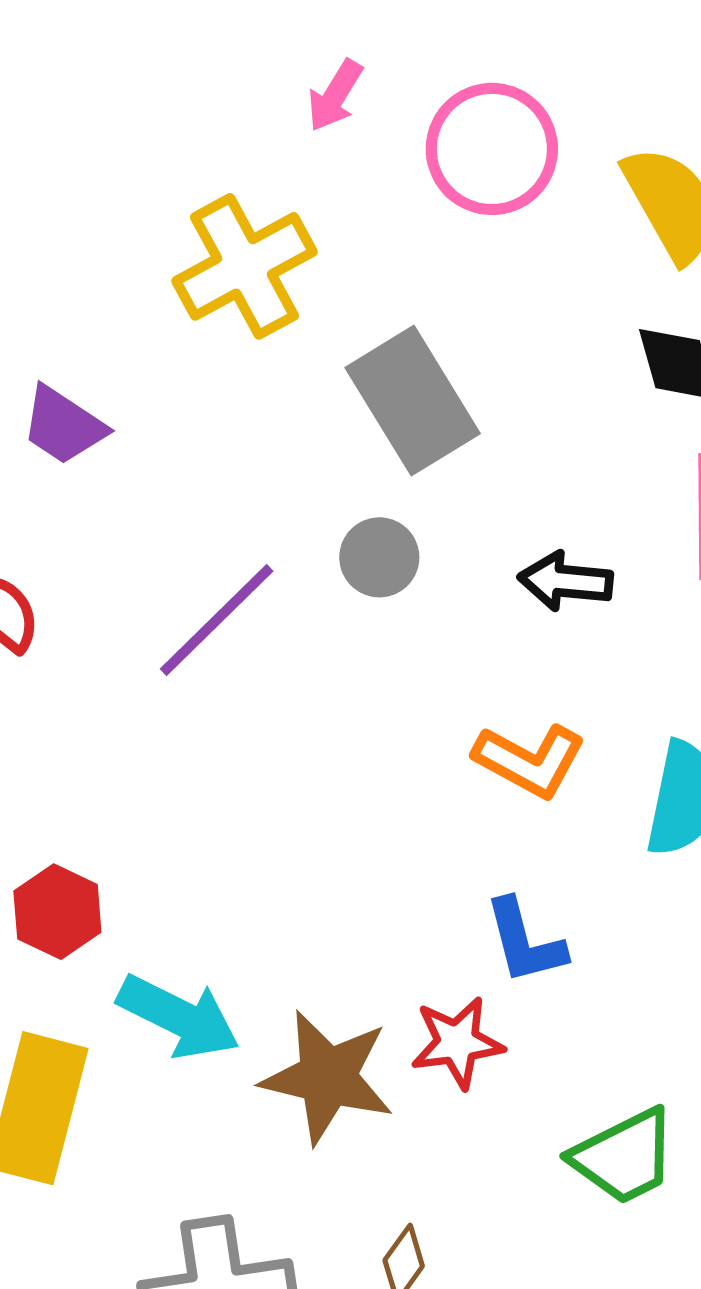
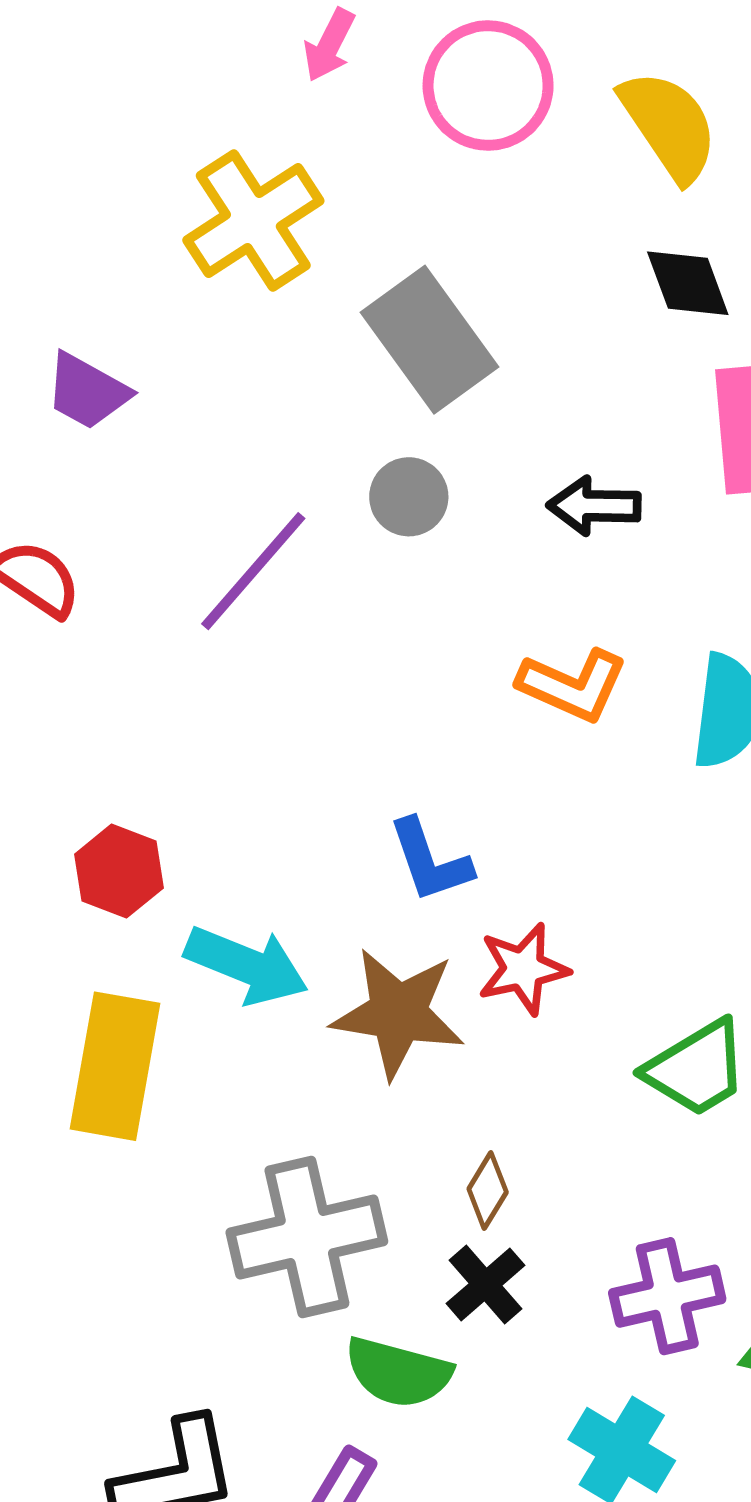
blue L-shape: (525, 942) -> (430, 861), moved

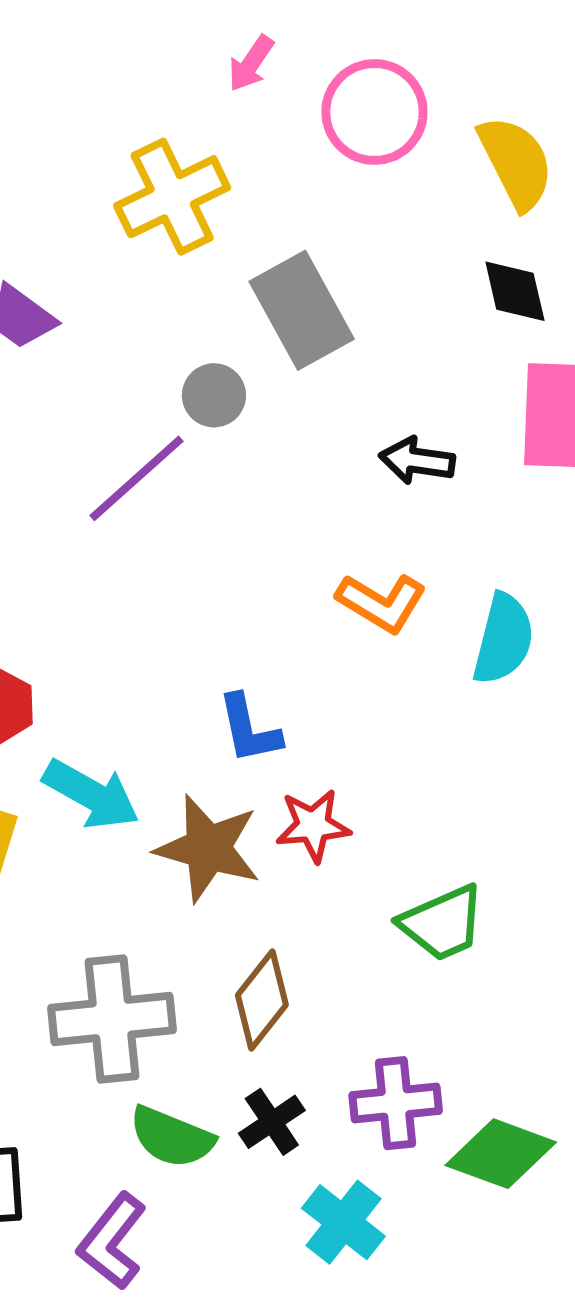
gray circle: (409, 497) -> (214, 395), moved
brown diamond: (488, 1191) -> (262, 1000), size x1.6
black cross: (486, 1284) -> (272, 1122), moved

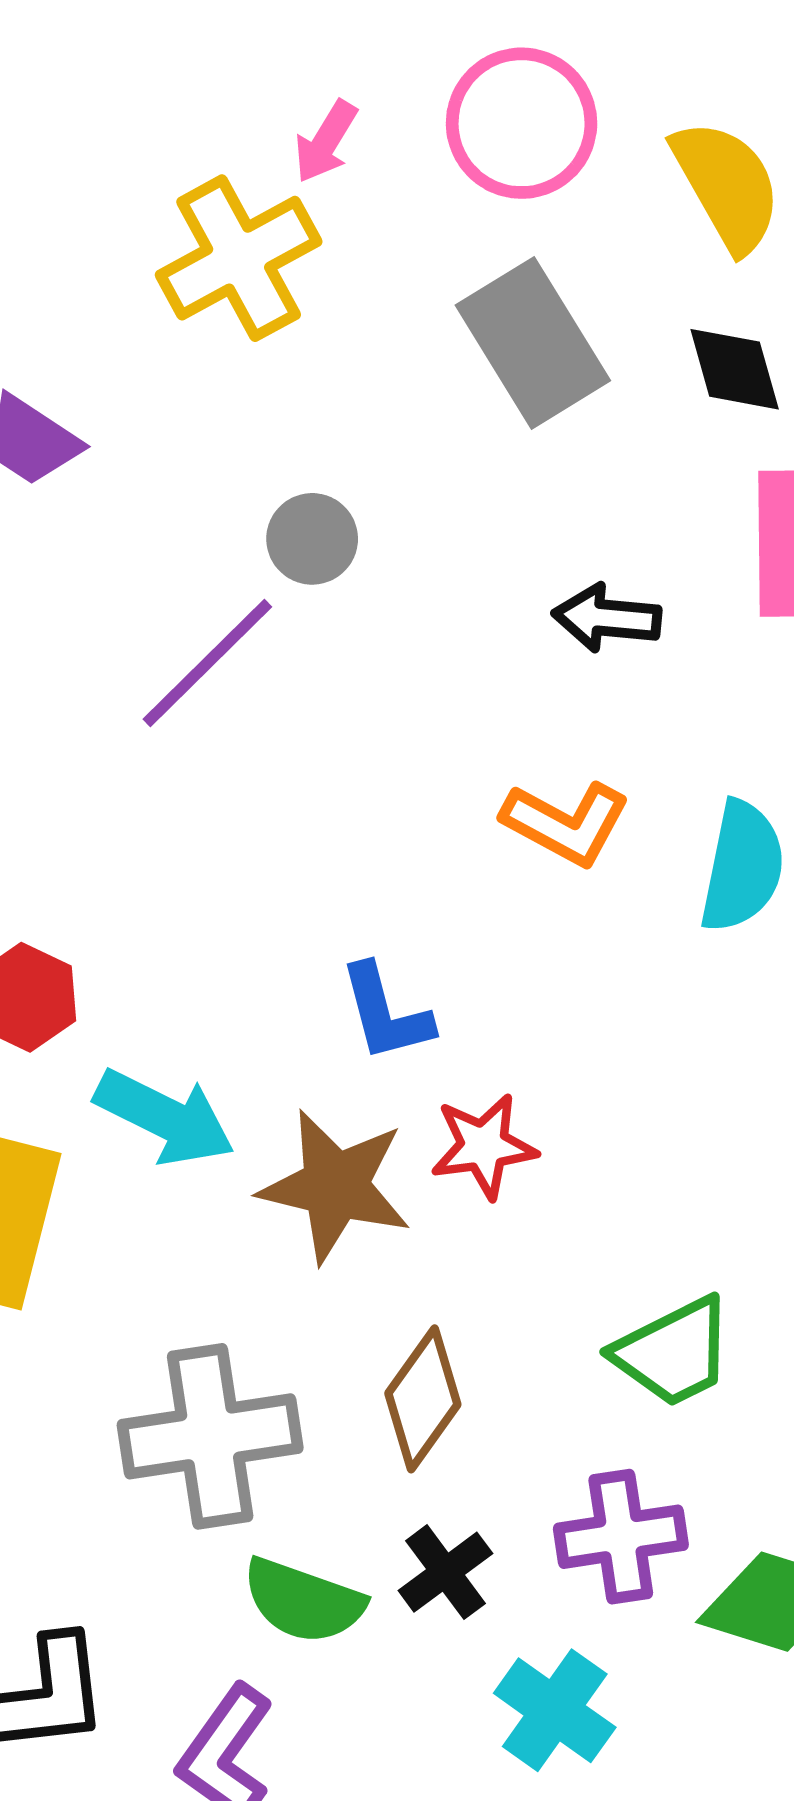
pink arrow: (251, 63) -> (326, 142), moved
gray rectangle: (302, 310) -> (533, 343), moved
green trapezoid: (442, 923) -> (673, 1352), moved

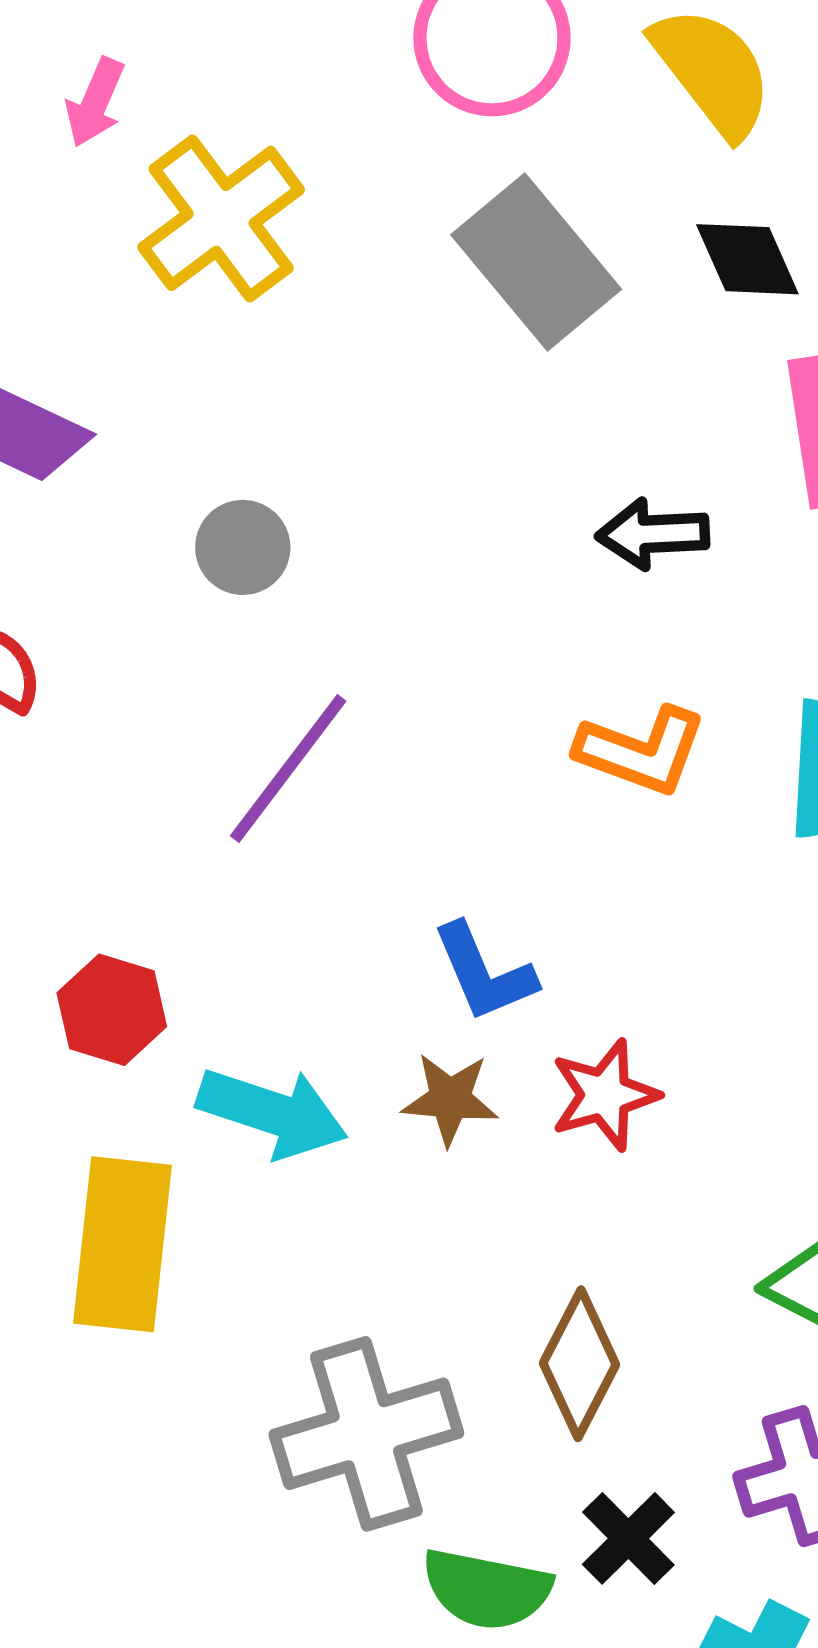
pink arrow: (326, 142) -> (95, 102), moved
gray circle: (312, 539) -> (243, 547), moved
purple line: (207, 663) -> (288, 769), moved
brown star: (335, 1186) -> (450, 1099), moved, size x0.6

